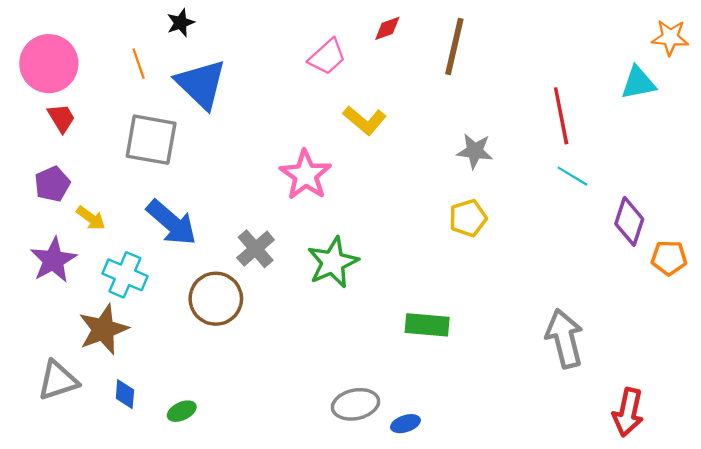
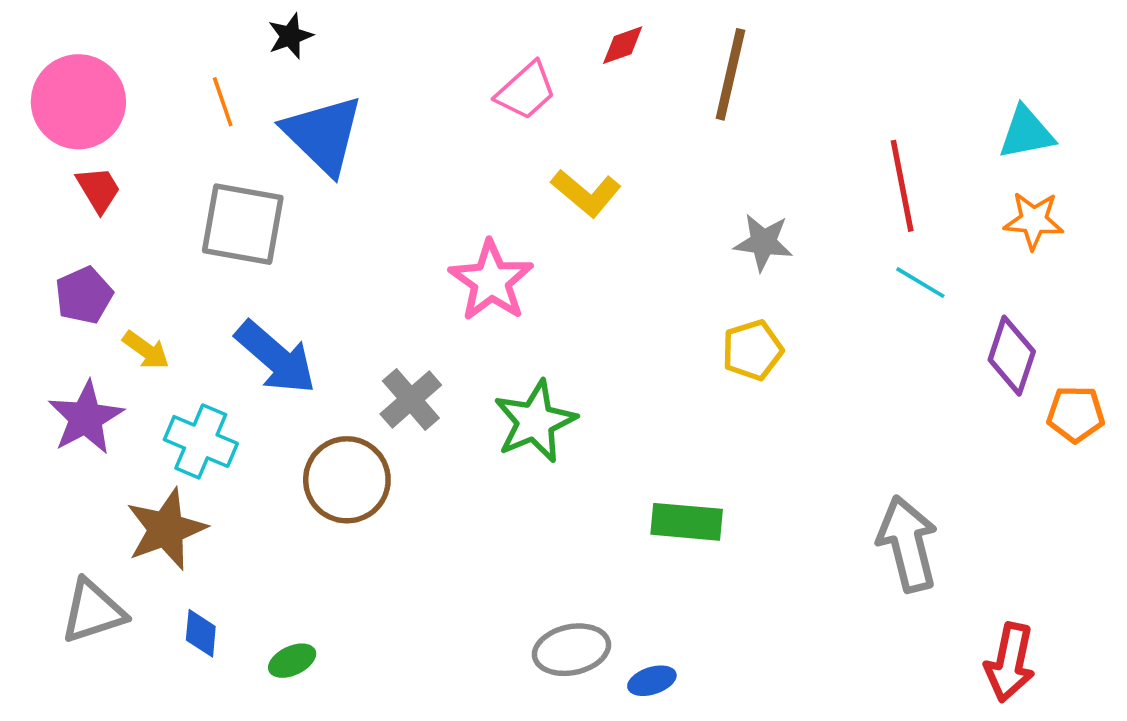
orange star: (670, 37) -> (1034, 220), moved

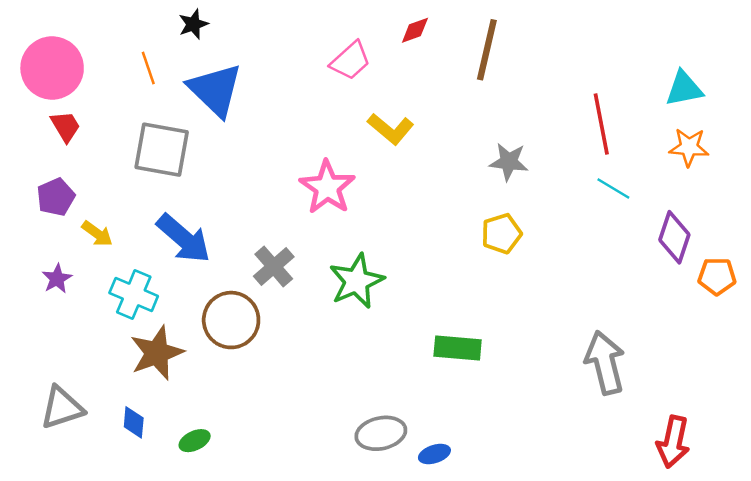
purple star: (86, 418) -> (57, 279), size x0.6
brown star: (166, 529) -> (157, 353), moved

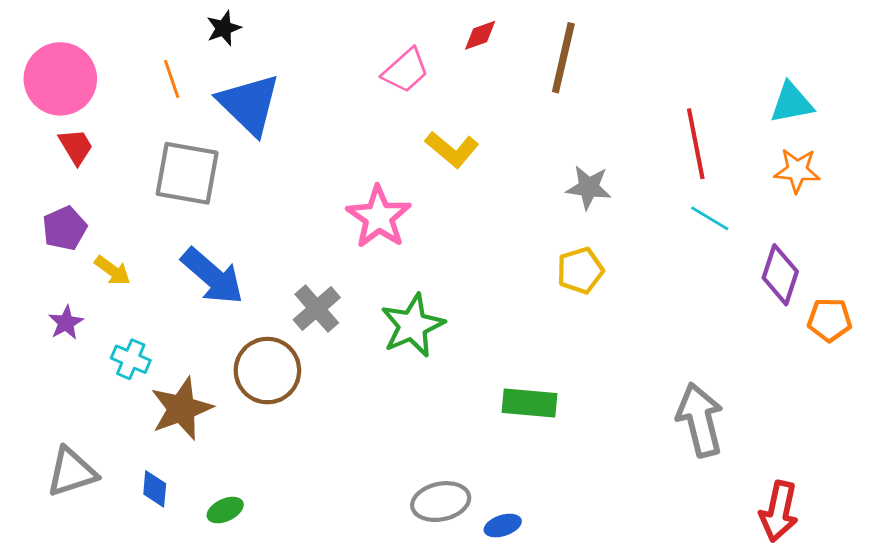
cyan cross: (134, 294) -> (131, 359), moved, size x0.7

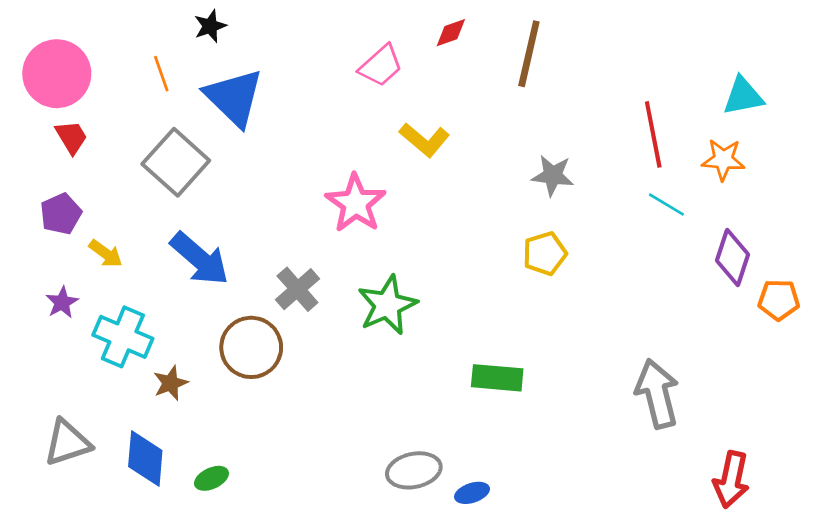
orange star: (797, 170) -> (723, 160), moved
gray square: (187, 173) -> (176, 162), turned 32
cyan cross: (131, 359) -> (123, 337), size x1.6
brown star: (181, 409) -> (170, 383), size x0.6
blue diamond: (155, 489) -> (145, 458), size x1.6

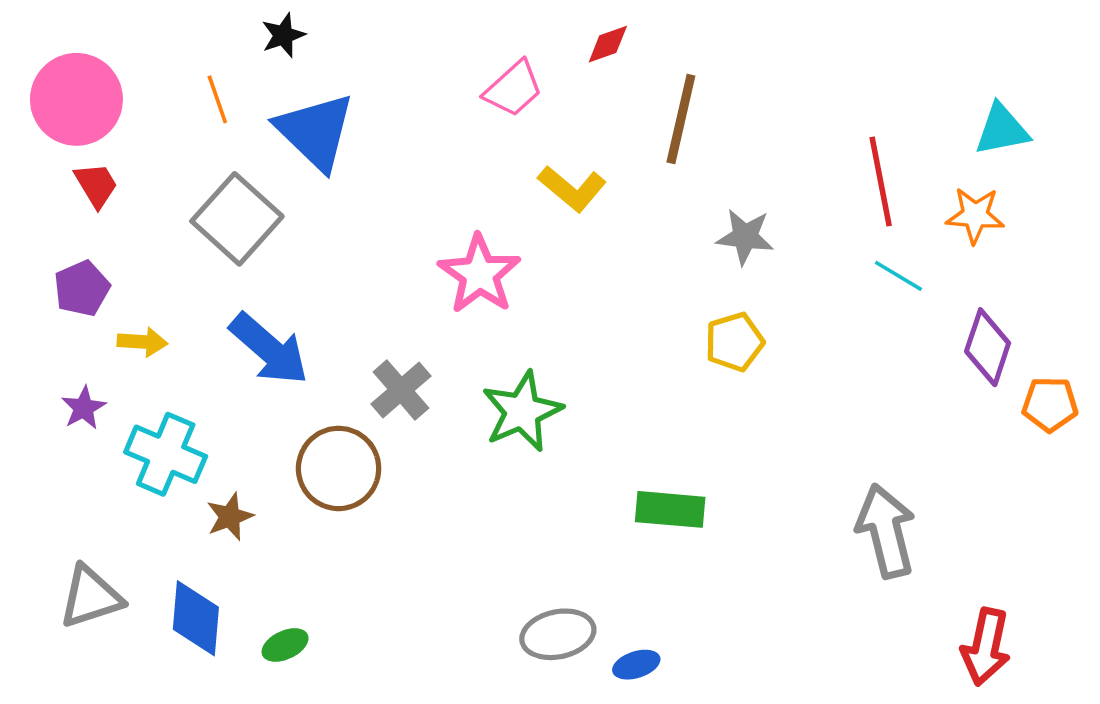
brown line: (529, 54) -> (681, 119), moved
yellow arrow: (106, 254) -> (142, 342), turned -32

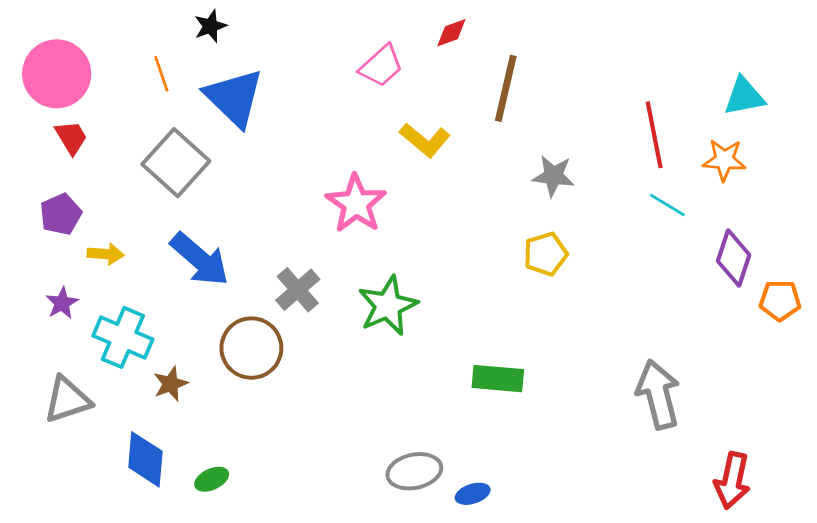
gray triangle: (91, 597) -> (67, 400), moved

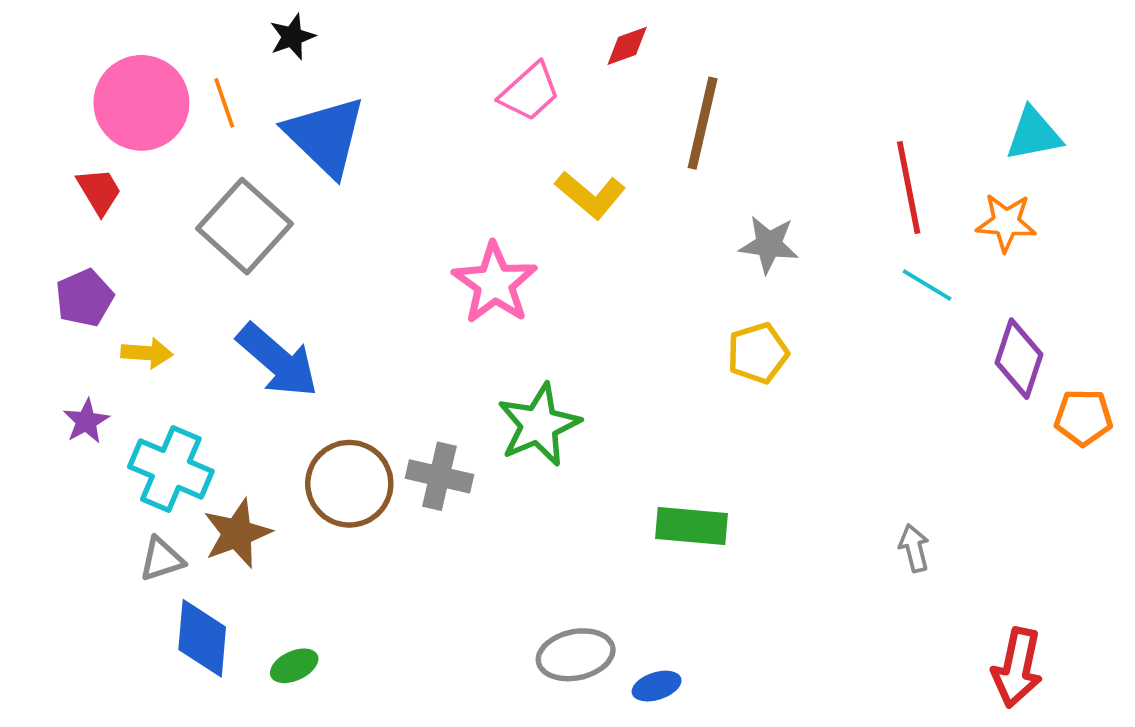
pink circle: (57, 74) -> (141, 103), moved
gray cross: (298, 290) -> (439, 476), moved, turned -36
brown star: (171, 384) -> (237, 533), size x1.4
gray arrow: (658, 394) -> (914, 548), size x0.5
gray triangle: (67, 400) -> (162, 559), moved, size x0.7

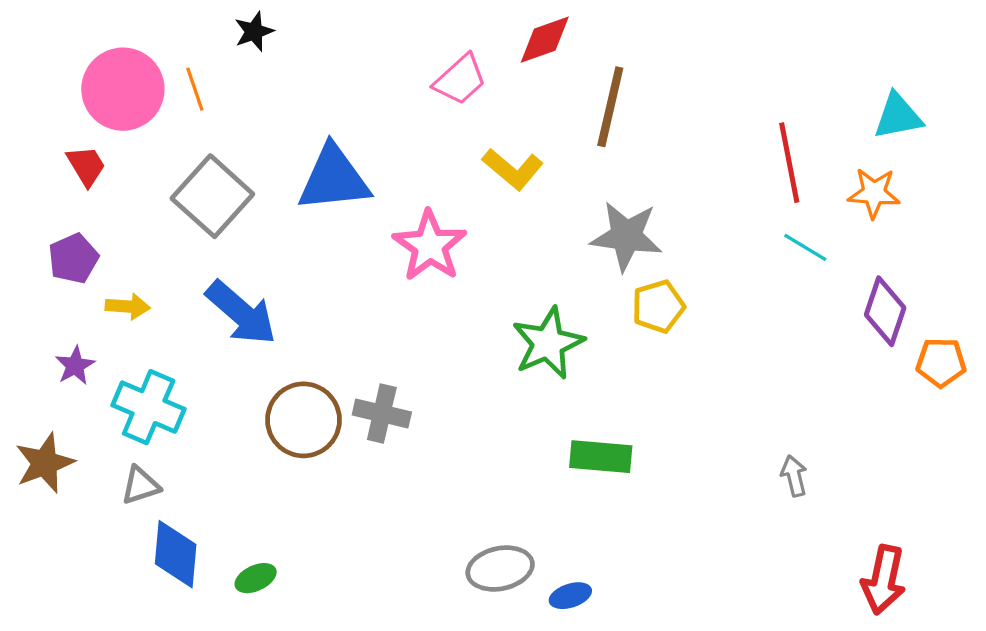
red diamond: (627, 46) -> (545, 40), size x1.4
blue triangle: (325, 136) -> (334, 179), moved, turned -50
gray star: (769, 245) -> (626, 236), moved, size x1.4
green star: (539, 425) -> (548, 343), moved
brown star: (237, 533) -> (45, 463), moved

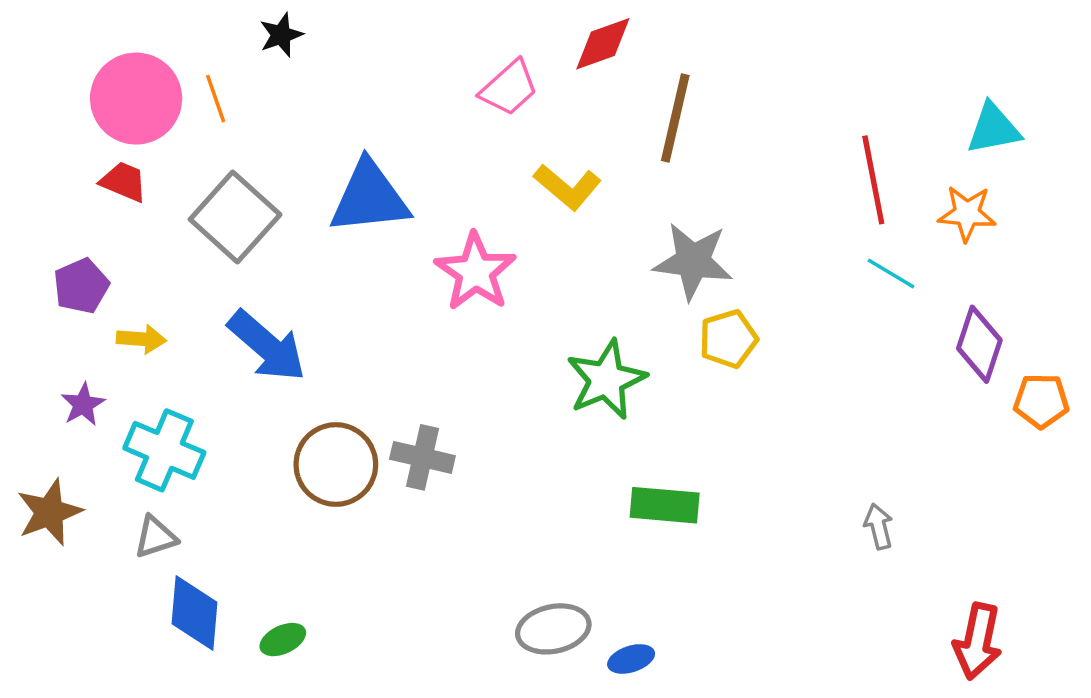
red trapezoid: (86, 166) -> (124, 182), moved, turned -36

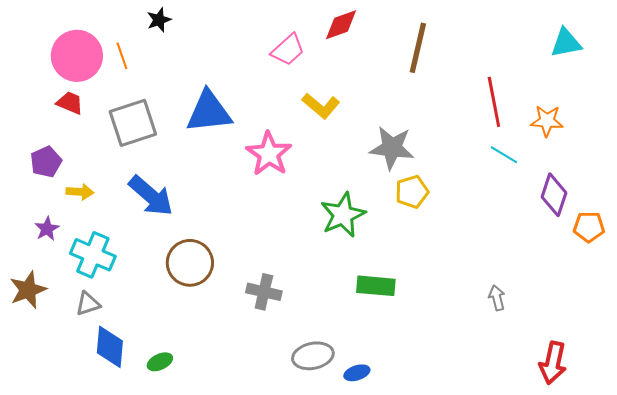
brown line: (675, 118) -> (418, 48), moved
cyan triangle: (994, 129) -> (566, 43), moved
gray square: (235, 217) -> (133, 123), turned 30
gray cross: (422, 457) -> (264, 292), moved

